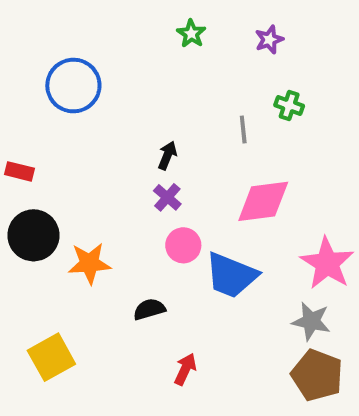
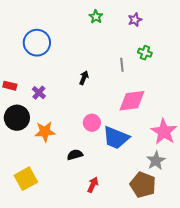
purple cross: (167, 197) -> (39, 93), moved
gray star: (311, 321) -> (156, 161), turned 30
brown pentagon: (317, 375) -> (143, 185), moved

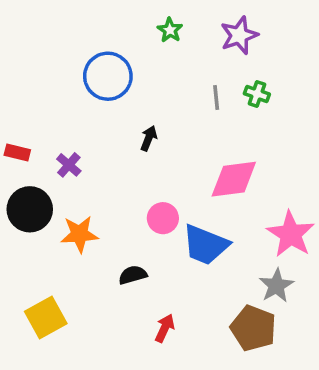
purple star: (135, 20) -> (239, 35), size x1.5
blue circle: (37, 43) -> (108, 76), moved
gray line: (122, 65) -> (216, 97), moved

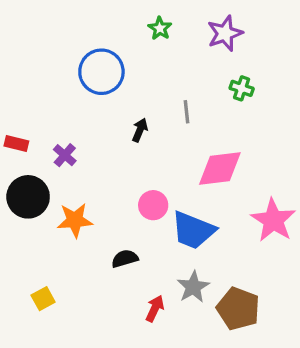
gray line: (216, 97) -> (187, 112), moved
gray star: (276, 286) -> (193, 287), moved
yellow square: (46, 318) -> (43, 299), size x0.6

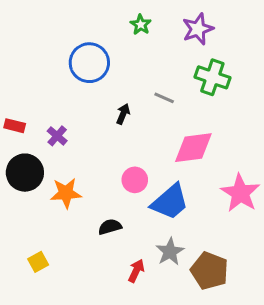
green cross: (242, 88) -> (212, 77), size x1.6
gray line: (187, 112) -> (164, 98), turned -60
blue trapezoid: (193, 230) -> (170, 202), turned -63

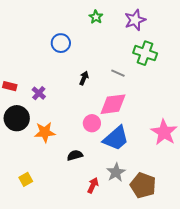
blue circle: (89, 63) -> (61, 43), size x0.7
gray line: (164, 98) -> (118, 73), moved
pink diamond: (193, 148) -> (113, 104), moved

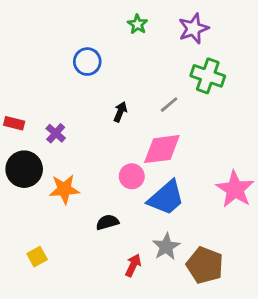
gray line: (118, 73) -> (169, 105), turned -64

